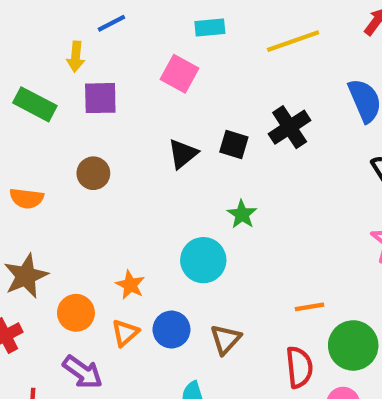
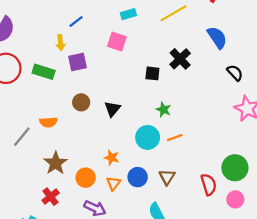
black triangle: (183, 154) -> (112, 109), moved
orange line: (309, 307) -> (175, 138), moved

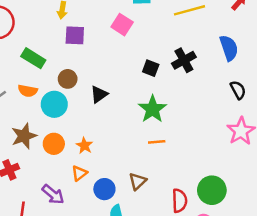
green rectangle: (44, 72) -> (33, 58), moved
green star: (163, 110) -> (152, 109), size x1.6
cyan circle: (148, 137) -> (54, 104), moved
blue circle: (138, 177) -> (104, 189), moved
orange circle: (86, 178) -> (54, 144), moved

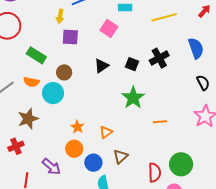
black triangle: (99, 94) -> (101, 66), moved
orange line: (157, 142) -> (160, 122), moved
orange circle: (54, 144) -> (74, 149), moved
orange triangle: (79, 173) -> (106, 132), moved

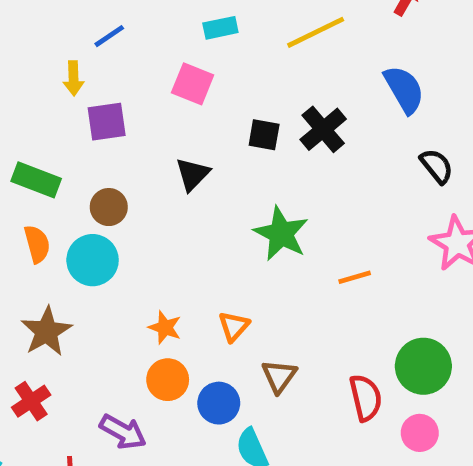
black square: (132, 64) -> (264, 135), moved
orange semicircle: (31, 82) -> (37, 244), turned -105

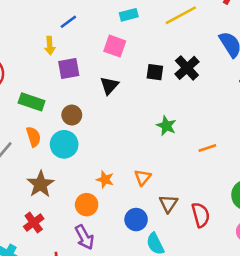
black triangle: (193, 174) -> (109, 86), moved
green star: (281, 234) -> (166, 126), size x0.7
orange circle: (168, 380) -> (87, 205), moved
red semicircle: (366, 398) -> (201, 215), moved
purple arrow: (123, 432) -> (84, 237), turned 35

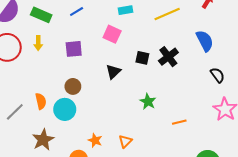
yellow arrow: (50, 46) -> (38, 43), moved
black triangle: (109, 86) -> (113, 72), moved
green rectangle: (32, 102) -> (41, 15), moved

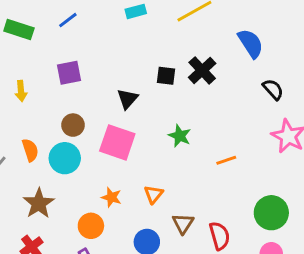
pink square: (112, 34) -> (117, 142), moved, size x1.4
yellow arrow: (38, 43) -> (21, 91), moved

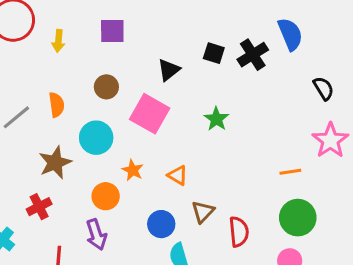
blue semicircle: (251, 43) -> (290, 34), moved
cyan circle: (65, 158) -> (96, 138), moved
orange line: (226, 160) -> (290, 172), moved
orange triangle: (154, 194) -> (178, 175), turned -48

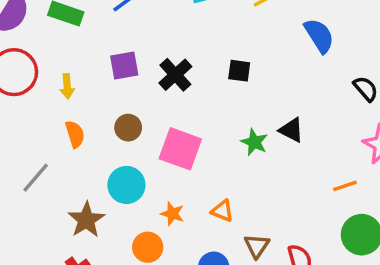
black cross: (253, 55) -> (175, 75), moved
black triangle: (169, 70) -> (291, 130), moved, turned -45
orange semicircle: (57, 105) -> (75, 134), moved

